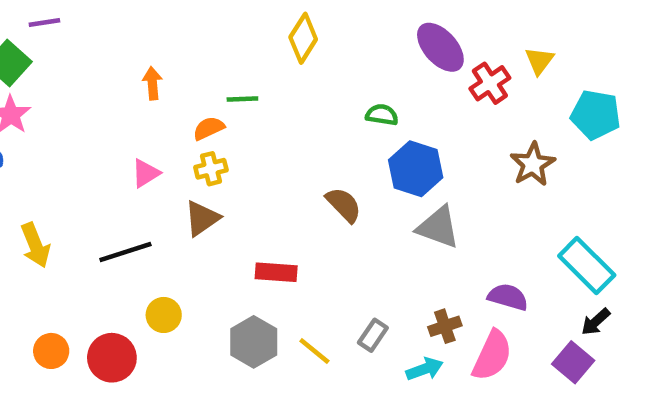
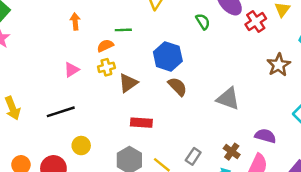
green semicircle: (382, 115) -> (203, 22), moved, turned 49
blue hexagon: (416, 169) -> (168, 56), moved
brown triangle: (202, 218) -> (128, 83), moved
brown cross: (445, 326) -> (232, 152), turned -35

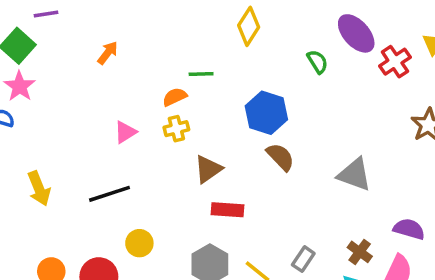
orange arrow: (75, 22) -> (108, 53), moved, turned 42
brown triangle: (128, 83) -> (208, 169), moved

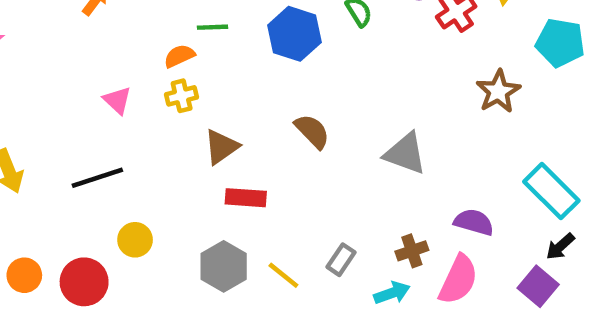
blue hexagon: (266, 113) -> (294, 34), moved
pink triangle: (125, 132) -> (117, 100), turned -45
brown cross: (360, 252) -> (412, 251), turned 35

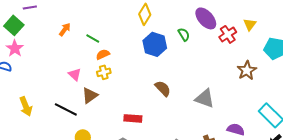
green line: (213, 27) -> (93, 38), moved, turned 32
brown triangle: (221, 147) -> (90, 95), moved
black line: (97, 178) -> (66, 109), turned 45

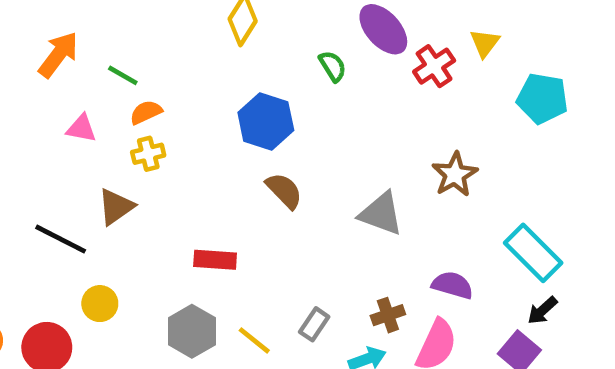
orange arrow: (65, 29) -> (58, 55), size x1.5
blue hexagon: (155, 44) -> (266, 121), moved
brown star: (247, 70) -> (455, 174), moved
pink triangle: (75, 74) -> (81, 128), moved, turned -32

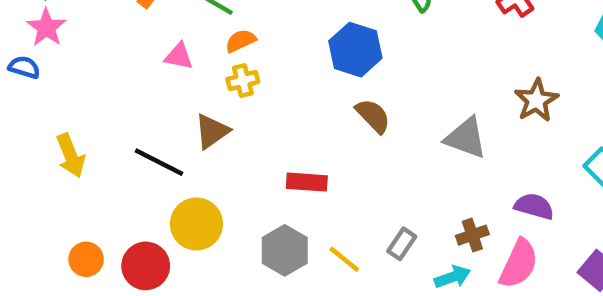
yellow circle: (100, 304) -> (196, 224), size x1.5

